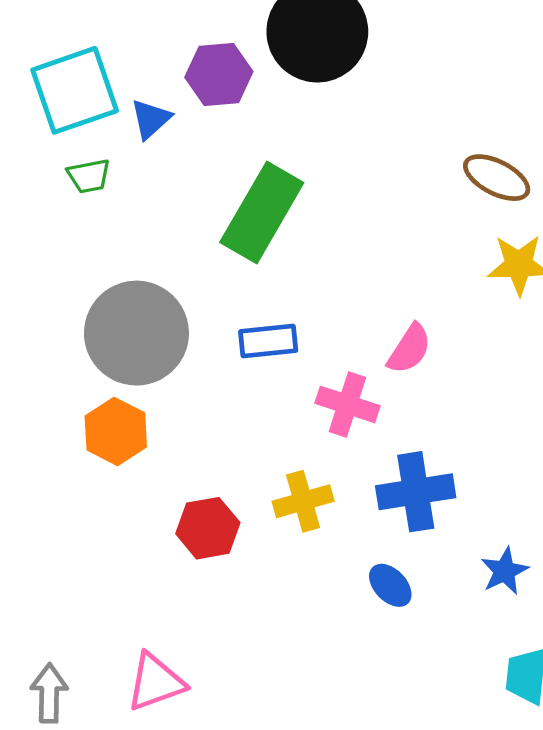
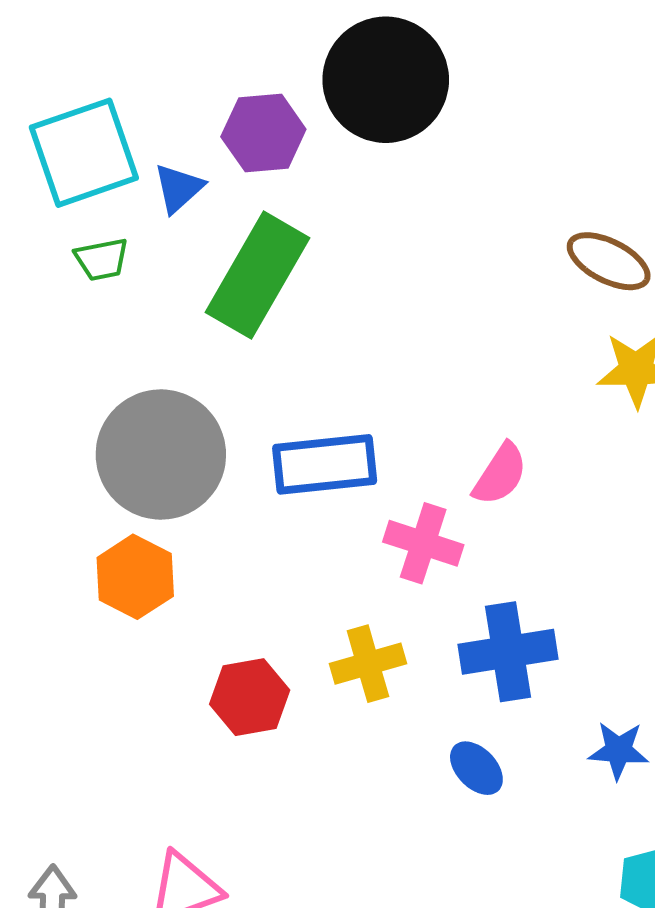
green rectangle: (262, 212) -> (258, 275), moved
blue rectangle: (268, 341) -> (325, 464), size x1.4
blue star: (505, 571) -> (618, 750), turned 30

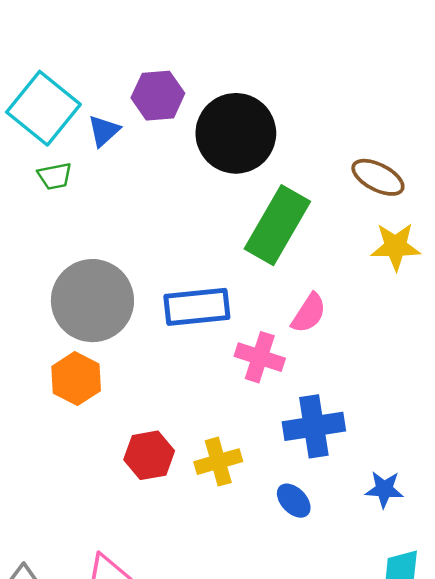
black circle: (386, 80) -> (236, 133), moved
cyan square: (84, 153) -> (43, 108), turned -32
green rectangle: (258, 275) -> (277, 225), moved
yellow cross: (368, 664) -> (218, 462), moved

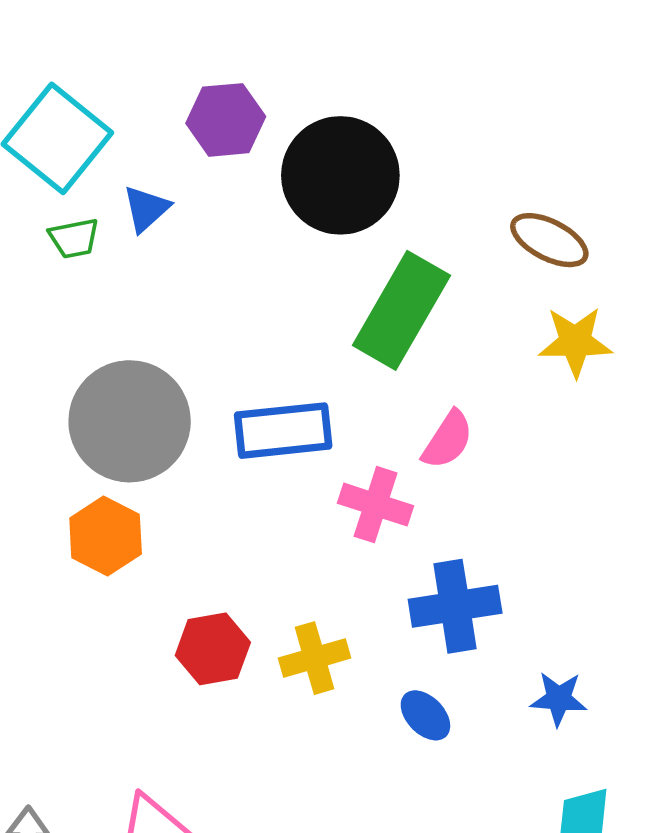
blue triangle: (104, 131) -> (146, 209), moved

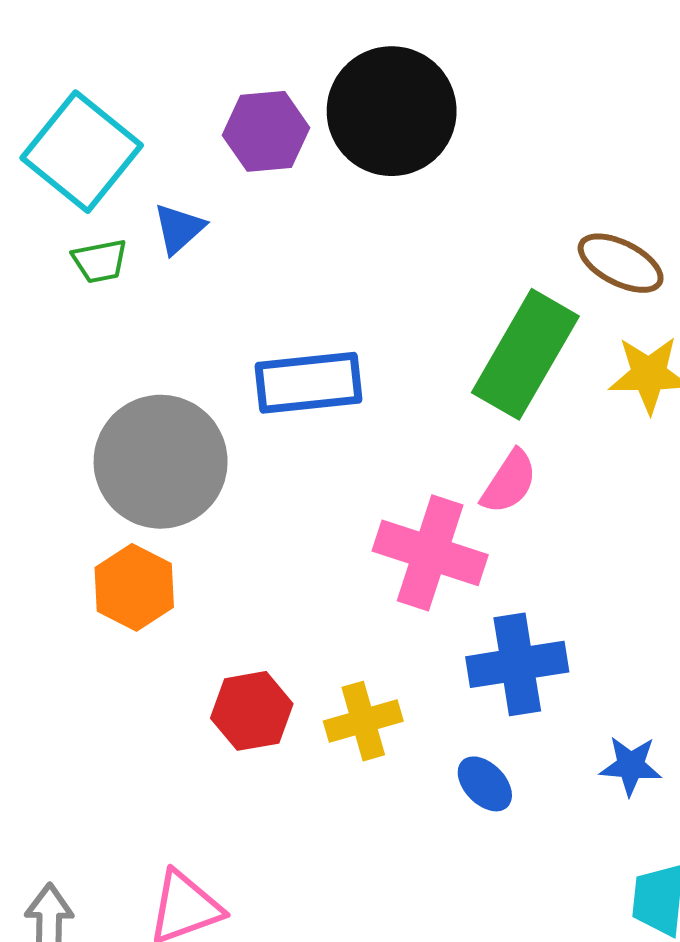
black circle: (340, 175) -> (392, 111), moved
green rectangle: (401, 310) -> (525, 354), moved
blue rectangle: (283, 431) -> (309, 383), moved
pink cross: (376, 505) -> (430, 553), size x1.4

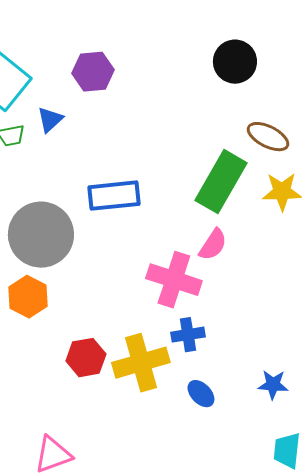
black circle: (392, 111) -> (235, 62), moved, size x0.7
blue cross: (517, 664) -> (188, 335), moved, size x0.7
yellow cross: (363, 721) -> (141, 363), size x1.5

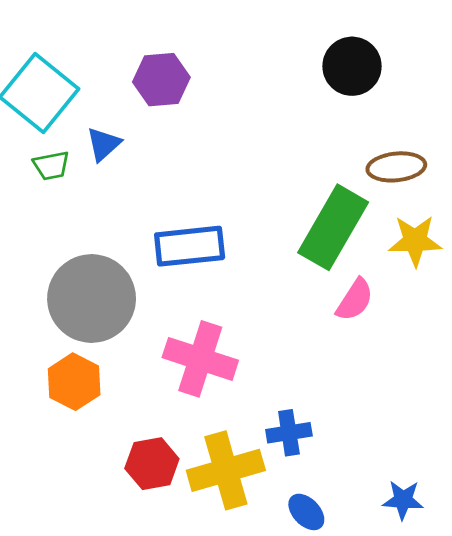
brown ellipse: (268, 137) -> (396, 167), turned -33
pink semicircle: (213, 245) -> (355, 300), moved
pink cross: (174, 280) -> (200, 359), moved

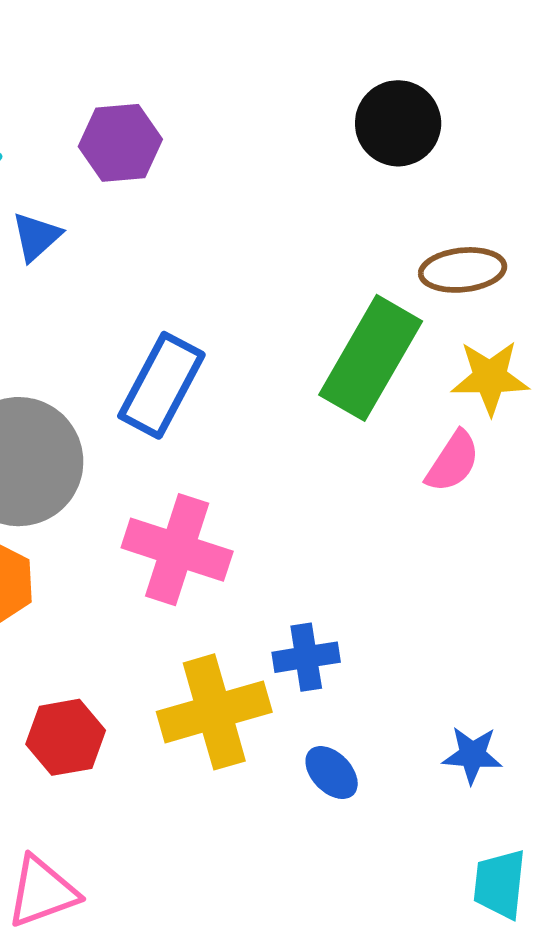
blue rectangle: (190, 246) -> (161, 385), turned -56
pink semicircle: (355, 300) -> (453, 462), moved
red hexagon: (152, 464) -> (66, 737), moved

